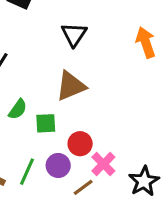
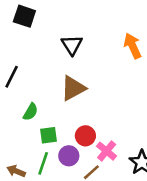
green square: (46, 123) -> (48, 135), moved

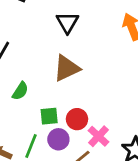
green square: (48, 135) -> (49, 116), moved

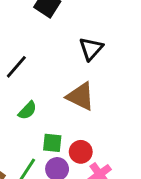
brown triangle: (67, 68) -> (81, 96), turned 40

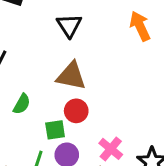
red circle: (81, 152) -> (76, 111), moved

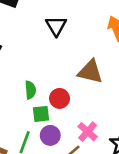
brown triangle: (71, 76) -> (90, 72), moved
green semicircle: (22, 104) -> (30, 90), moved, turned -36

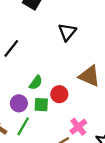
green semicircle: (30, 90) -> (36, 83), turned 32
purple circle: (50, 135) -> (19, 103), moved

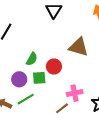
green line: (23, 126) -> (26, 99), turned 36
pink cross: (78, 127) -> (75, 93), turned 35

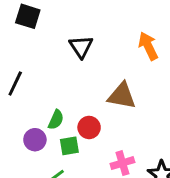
purple circle: (19, 79) -> (35, 140), moved

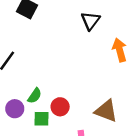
black triangle: (81, 47) -> (90, 21), moved
brown triangle: (122, 96) -> (106, 111), moved

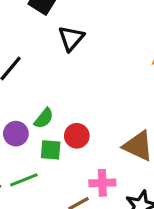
black triangle: (90, 21) -> (71, 38), moved

